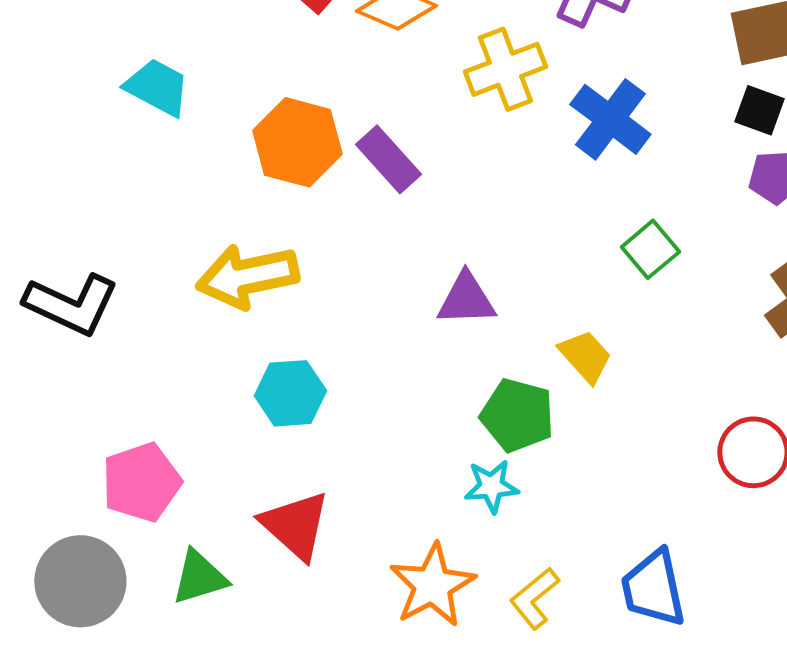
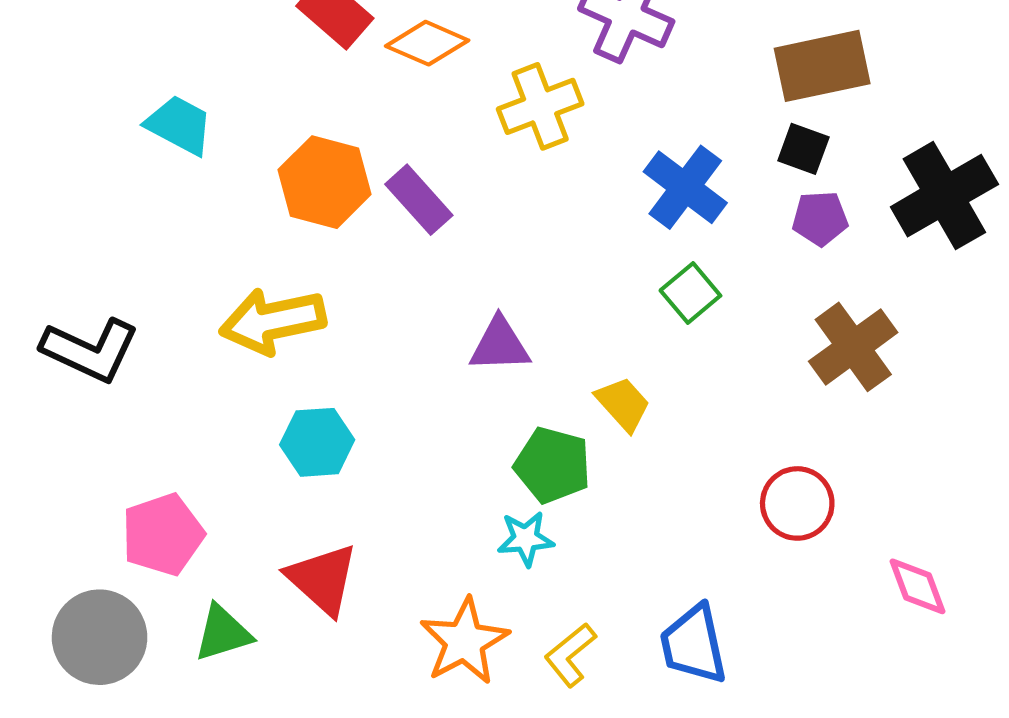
blue cross: (610, 119) -> (685, 187), moved

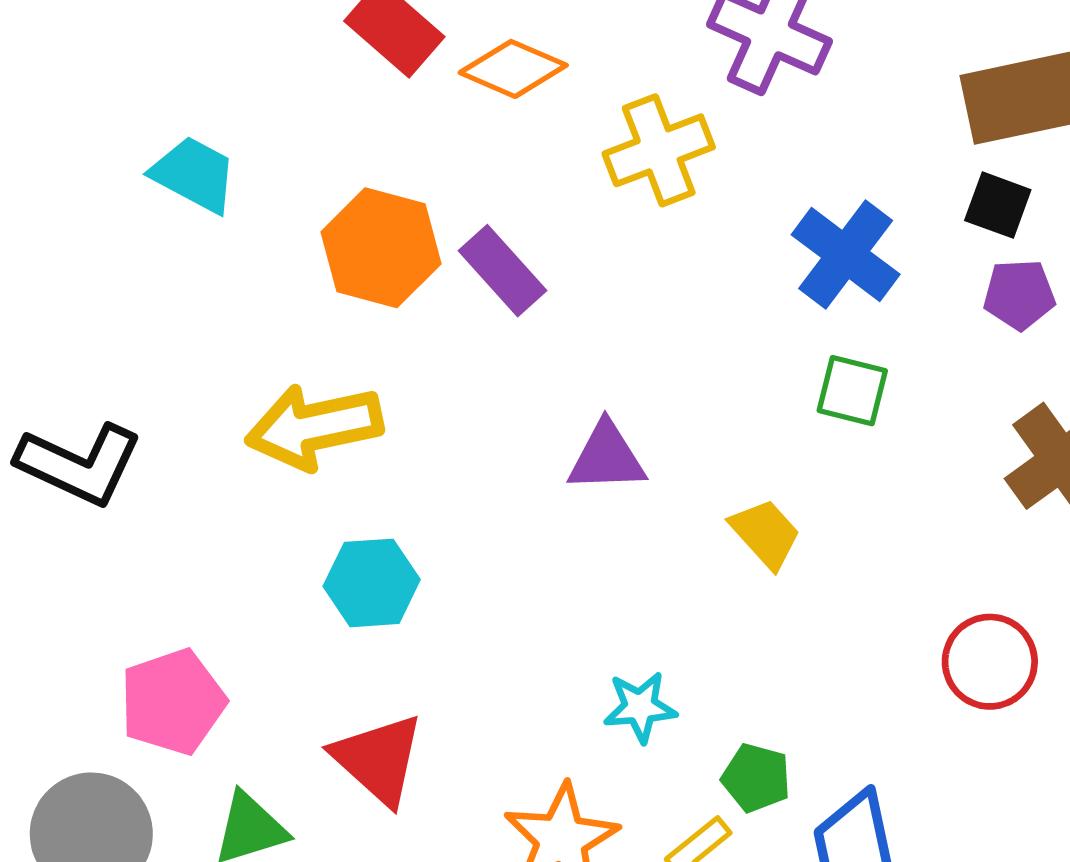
green square: (690, 293) -> (852, 391), turned -36
green pentagon: (553, 465) -> (756, 778), moved, size x0.7

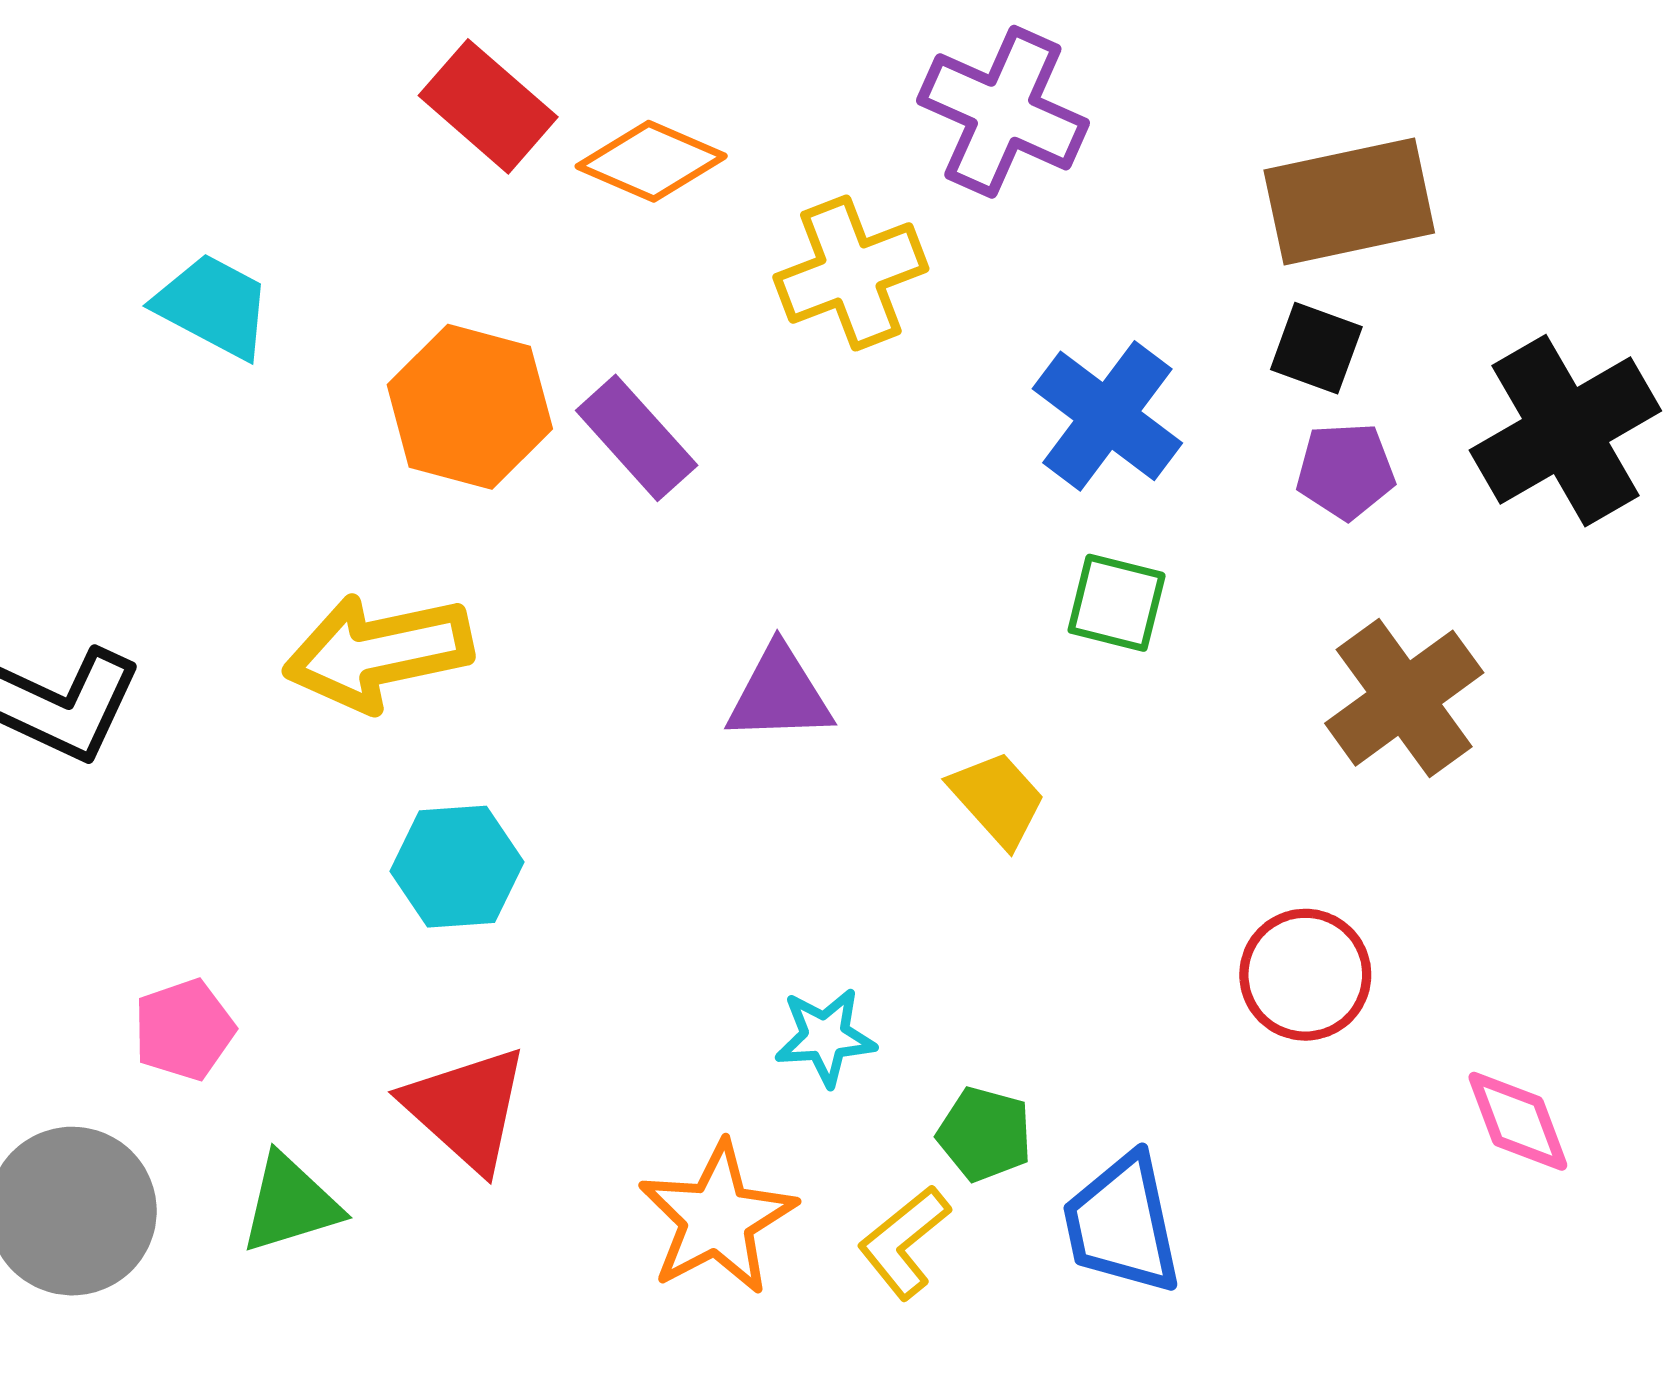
pink pentagon: (173, 702) -> (184, 1030), size x0.7

